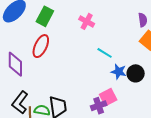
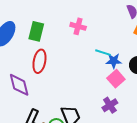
blue star: (119, 72) -> (114, 61), moved
pink square: (108, 97) -> (116, 79), moved

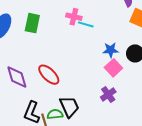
cyan line: (103, 53) -> (86, 24), moved
red ellipse: (39, 61) -> (49, 75), moved, turned -55

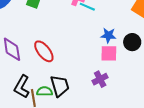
pink square: (113, 68) -> (109, 53), turned 36

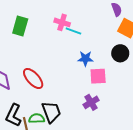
blue star: (108, 35) -> (85, 59), moved
black circle: (132, 42) -> (120, 53), moved

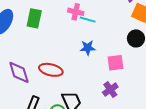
blue star: (85, 59) -> (88, 48), moved
red ellipse: (33, 79) -> (51, 70), turned -30

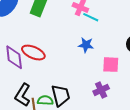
red ellipse: (51, 70) -> (33, 53), moved

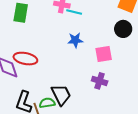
purple cross: (101, 90) -> (100, 81), turned -35

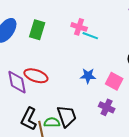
blue star: (75, 40) -> (88, 76), moved
pink square: (104, 54) -> (114, 81), turned 30

